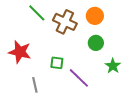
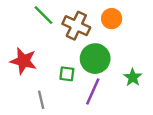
green circle: (96, 43) -> (95, 59), moved, size x1.6
purple line: (79, 78) -> (93, 91), turned 70

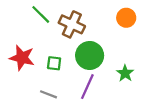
orange circle: (112, 19) -> (126, 18), moved
green square: (67, 74) -> (54, 63), moved
gray line: (41, 100) -> (49, 94), moved, turned -56

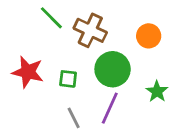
orange circle: (126, 18) -> (149, 36), moved
gray line: (49, 94) -> (74, 118), moved, turned 42

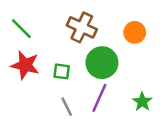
green line: (51, 18) -> (21, 29), moved
green star: (157, 91) -> (142, 102), moved

